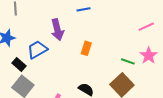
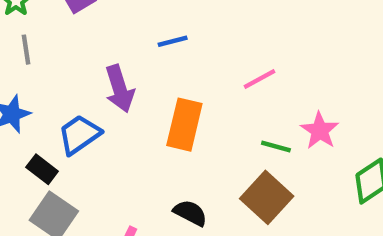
pink line: (146, 27) -> (259, 79), moved
orange rectangle: (86, 48) -> (184, 125), size x1.6

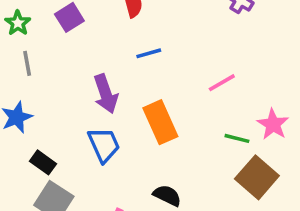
orange rectangle: (184, 125) -> (160, 122), turned -36
blue trapezoid: (79, 135) -> (104, 145), moved, turned 102
brown square: (267, 197) -> (257, 177), moved

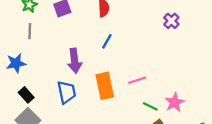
blue line: (149, 53) -> (107, 41), turned -56
pink line: (222, 83) -> (137, 80), moved

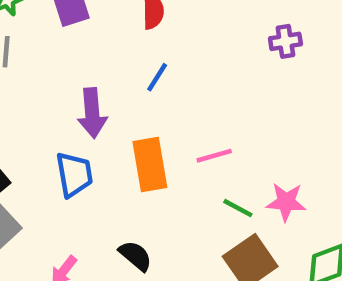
purple cross: (171, 21) -> (285, 41), turned 35
pink star: (175, 102) -> (286, 202), turned 30

